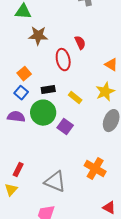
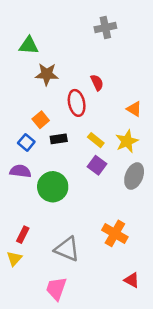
orange square: (24, 74) -> (41, 120), moved
yellow rectangle: (75, 98) -> (96, 140), moved
green circle: (43, 113) -> (53, 187), moved
purple square: (65, 127) -> (97, 165), moved

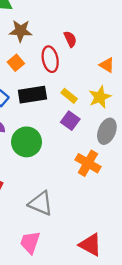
orange square: (41, 120) -> (16, 63), moved
black rectangle: (59, 139) -> (32, 95), size x1.6
orange cross: (115, 233) -> (88, 163), moved
red triangle: (132, 280) -> (90, 245), moved, size x1.5

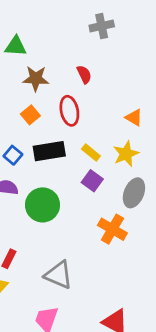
red semicircle: (70, 39) -> (84, 74), moved

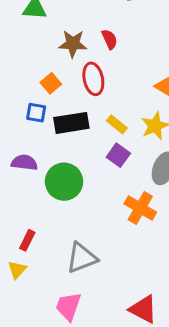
brown star: (36, 79) -> (73, 44), moved
blue square: (13, 155) -> (36, 113), moved, turned -30
gray triangle: (59, 275) -> (82, 258), turned -44

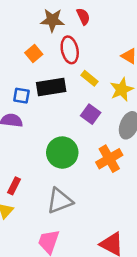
blue square: (36, 113) -> (21, 96), moved
yellow rectangle: (117, 124) -> (89, 78), moved
green circle: (64, 182) -> (62, 153), moved
orange cross: (140, 208) -> (109, 159), turned 30

